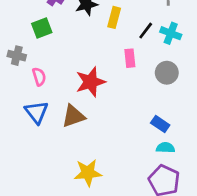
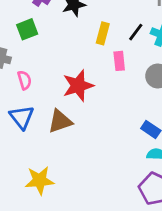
yellow rectangle: (114, 17) -> (103, 33), moved
yellow star: (88, 173) -> (40, 180), moved

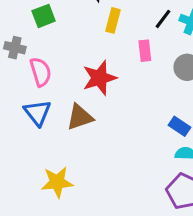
yellow rectangle: (103, 33) -> (113, 20), moved
pink semicircle: (24, 80) -> (41, 72), size x1.4

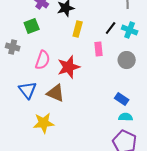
pink semicircle: (41, 72) -> (43, 60), moved, turned 36
brown triangle: (80, 117) -> (56, 93), turned 42
yellow star: (57, 182) -> (44, 123), moved

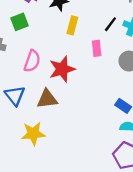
brown triangle: (56, 93) -> (47, 99), turned -30

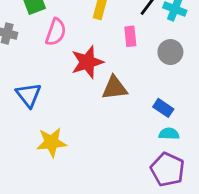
pink semicircle: (32, 61) -> (56, 32), moved
brown triangle: (47, 99) -> (115, 88), moved

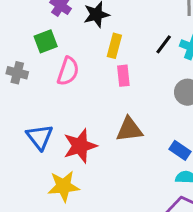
pink rectangle: (130, 36) -> (123, 76), moved
red star: (87, 62) -> (80, 146), moved

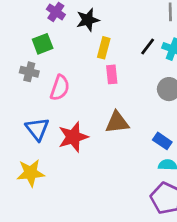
pink semicircle: (68, 71) -> (60, 88), moved
gray cross: (17, 73) -> (29, 72), moved
yellow star: (64, 186) -> (31, 173), moved

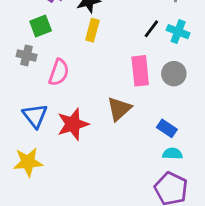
yellow rectangle: (104, 48) -> (92, 30), moved
pink rectangle: (112, 74) -> (140, 71), moved, size x1.5
brown triangle: (117, 122) -> (119, 109), turned -35

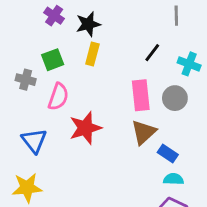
green square: (41, 26) -> (53, 60), moved
cyan cross: (178, 32) -> (189, 64), moved
brown triangle: (119, 109) -> (144, 132), moved
red star: (73, 124) -> (85, 128), moved

